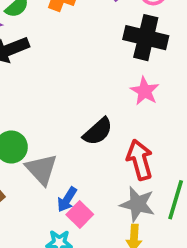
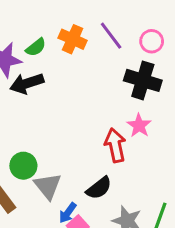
black semicircle: (98, 131) -> (99, 188), moved
red arrow: (140, 160) -> (115, 145), moved

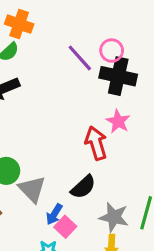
purple line: (111, 36) -> (80, 58), moved
orange cross: (73, 39) -> (19, 24), moved
pink circle: (152, 41) -> (112, 51), moved

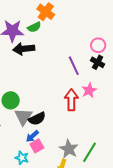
purple line: (80, 58) -> (74, 66), moved
black cross: (118, 76) -> (98, 62), size x0.6
black semicircle: (83, 187) -> (37, 119), moved

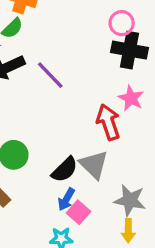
black cross: (98, 62) -> (130, 50), size x1.5
purple line: (74, 66) -> (50, 75), moved
gray triangle: (23, 117) -> (94, 165), moved

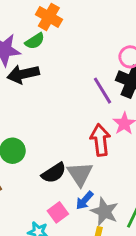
purple line: (50, 75) -> (102, 91), moved
blue arrow: (66, 199) -> (85, 200), moved

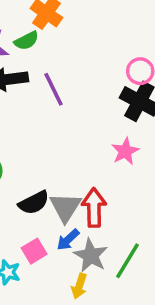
purple line: (102, 91) -> (54, 89), moved
red arrow: (100, 140) -> (94, 208), moved

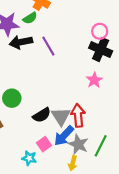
blue arrow: (68, 240) -> (64, 136), size x1.5

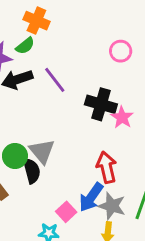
black cross: (101, 50) -> (101, 104), moved
black semicircle: (42, 115) -> (32, 171), moved, turned -66
gray triangle: (61, 116) -> (42, 151), moved

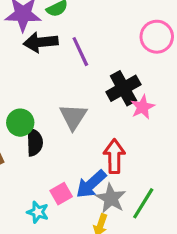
pink circle: (121, 51) -> (157, 37), size x1.4
black cross: (101, 104) -> (123, 88), turned 32
gray triangle: (42, 151) -> (73, 117), moved

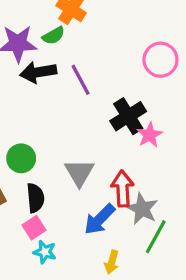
gray triangle: (73, 117) -> (79, 173), moved
black semicircle: (35, 142) -> (35, 198), moved
pink square: (61, 194) -> (34, 228), moved
gray star: (111, 198) -> (142, 209), moved

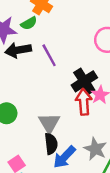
red arrow: (123, 189) -> (84, 102), moved
black semicircle: (35, 198) -> (51, 144), moved

